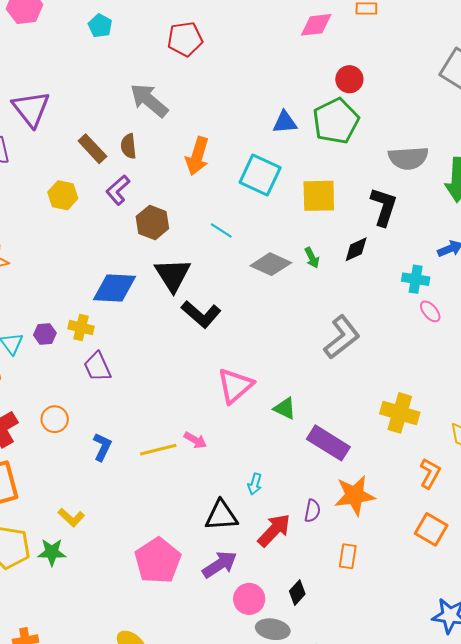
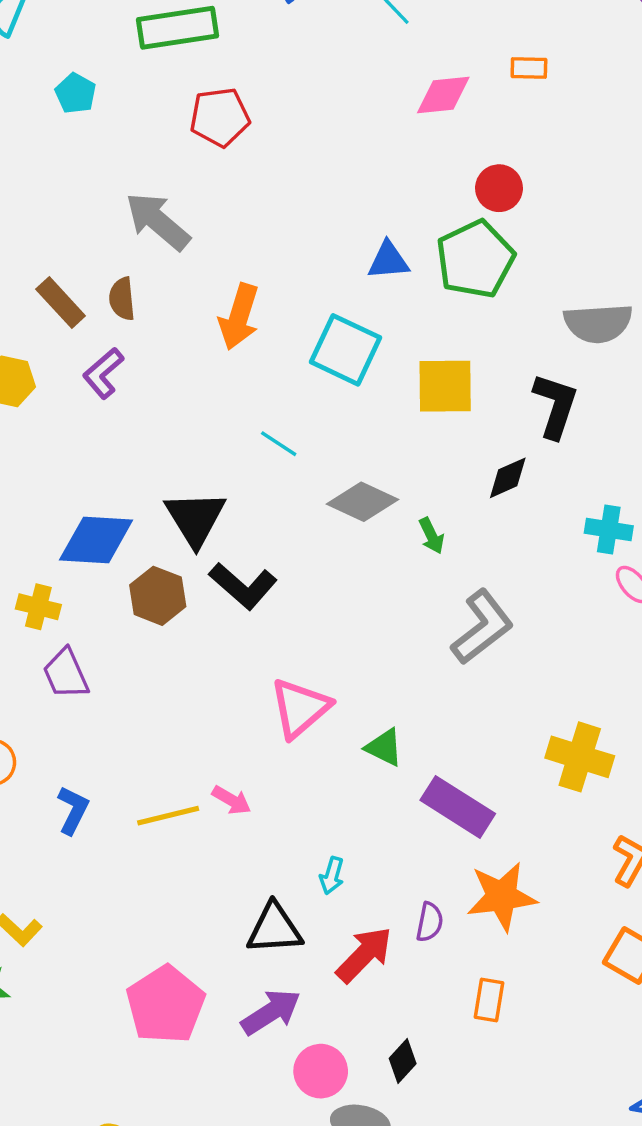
brown hexagon: (152, 222) -> (158, 596), moved
green arrow: (312, 258) -> (432, 536), moved

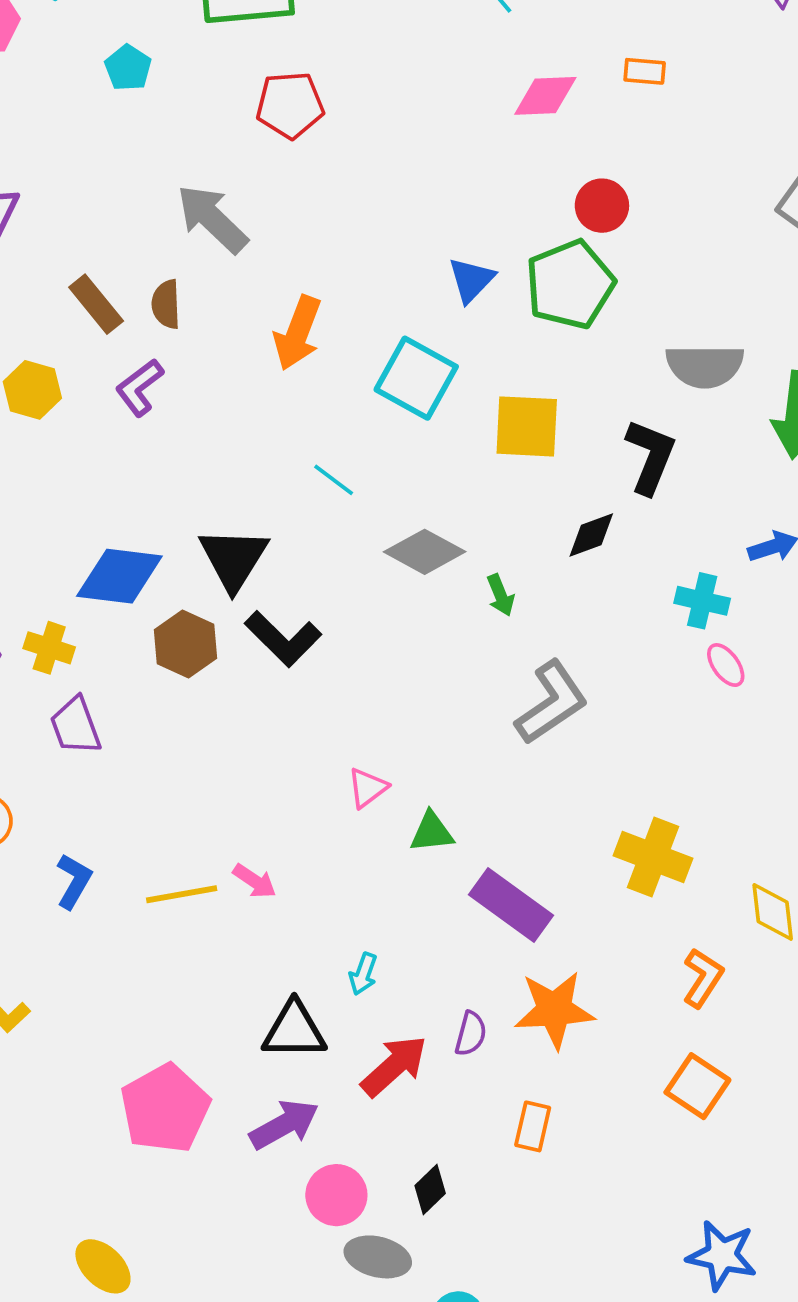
blue triangle: (388, 261) -> (471, 280), turned -45
pink triangle: (300, 708) -> (367, 788), moved, size x0.6
green triangle: (384, 747) -> (432, 832), turned -36

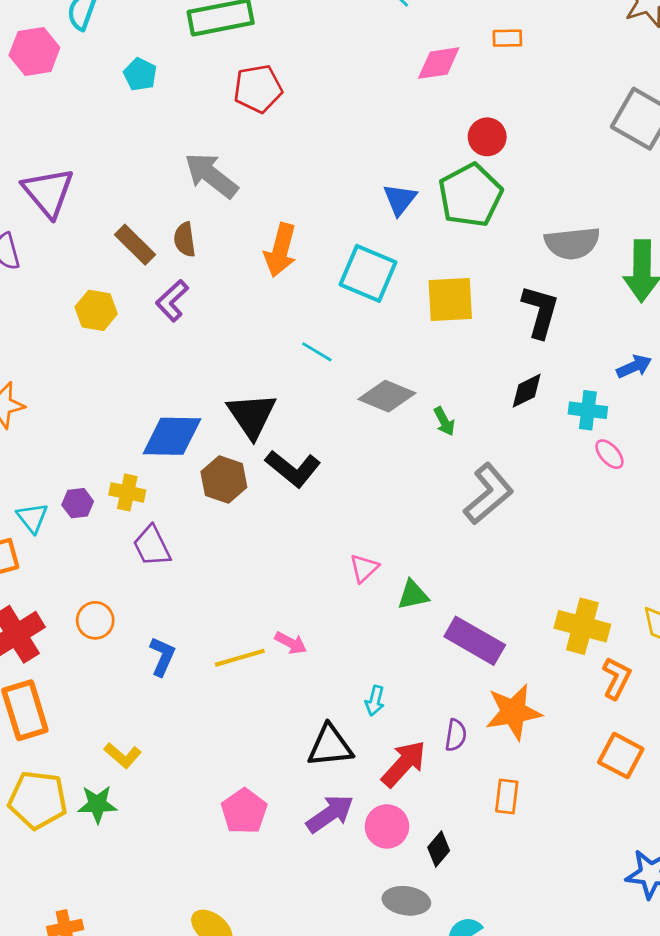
black diamond: (591, 535) -> (527, 391), moved
yellow cross: (653, 857) -> (582, 626), moved
pink pentagon: (165, 1109) -> (244, 811), size x0.7
pink circle: (336, 1195) -> (387, 826), moved

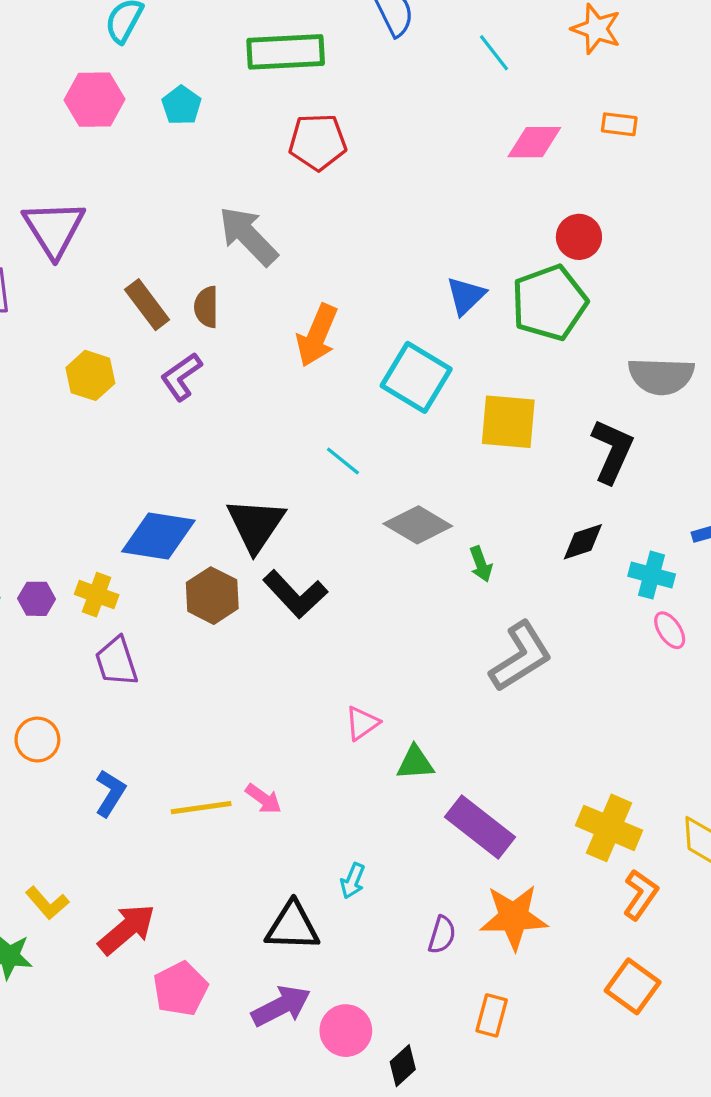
pink hexagon: (34, 51) -> (94, 100), moved
red arrow: (404, 764) -> (127, 929), moved

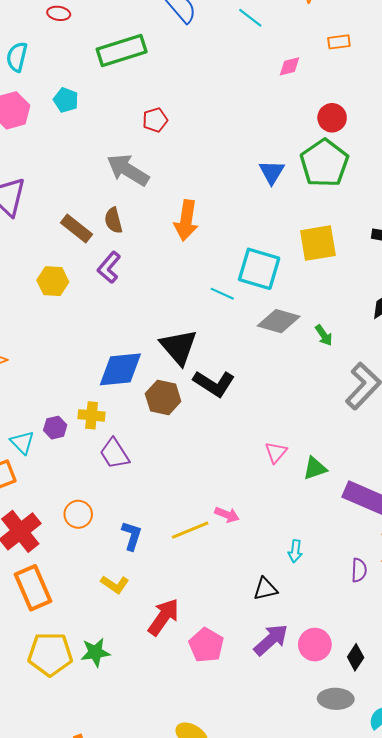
red pentagon: (318, 142) -> (155, 120), moved, size x0.7
pink diamond: (534, 142) -> (289, 66), size x0.7
cyan square: (416, 377) -> (259, 269), moved
yellow L-shape: (47, 903) -> (115, 584), moved
black triangle: (292, 926) -> (265, 589), size x0.7

